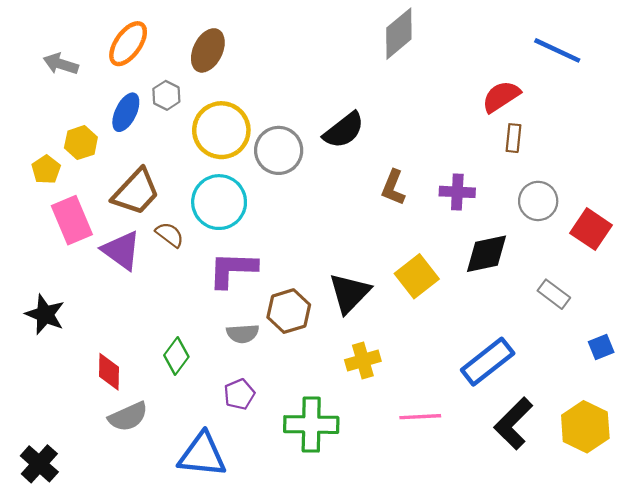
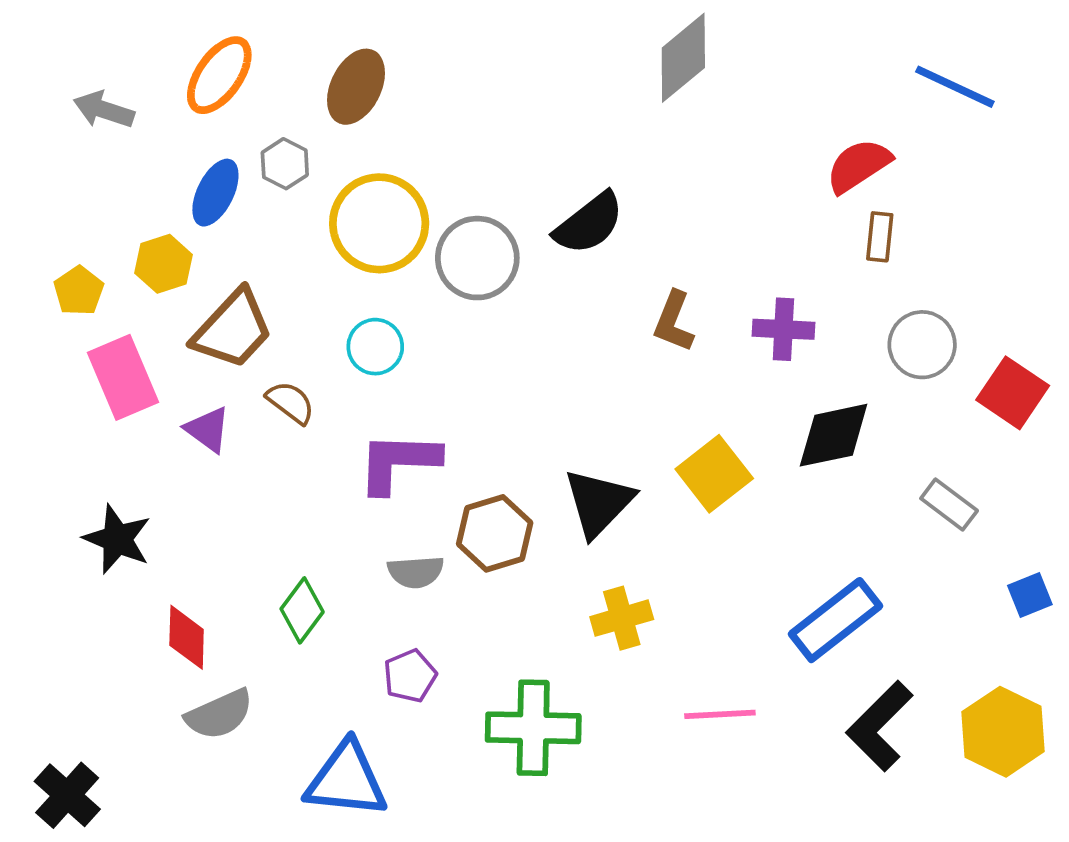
yellow hexagon: (81, 143) -> (163, 264), moved
cyan circle: (219, 202) -> (375, 347), size x0.6
purple triangle: (121, 250) -> (208, 429), size x0.7
black star: (45, 314) -> (117, 539), moved

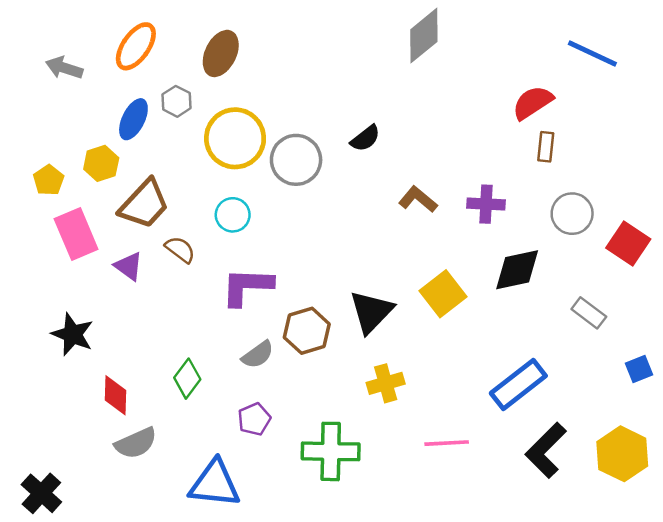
black semicircle: (589, 223) -> (365, 138), size x0.7
brown L-shape: (674, 322) -> (418, 199), turned 108
gray semicircle: (416, 572) -> (258, 355), turned -32

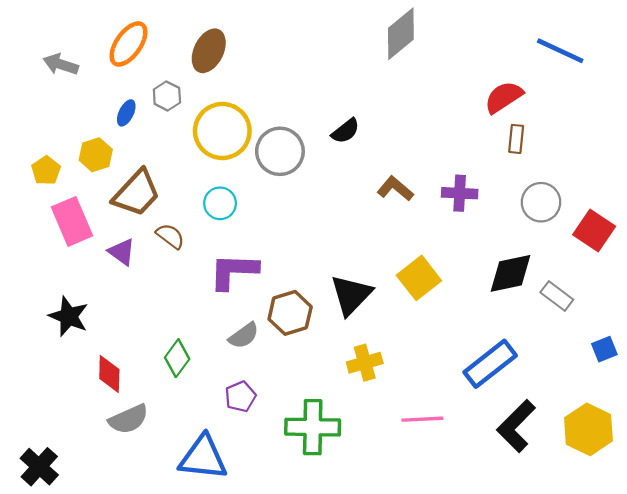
blue ellipse: (133, 119) -> (126, 113), size x0.7
black diamond: (517, 270) -> (510, 273), moved

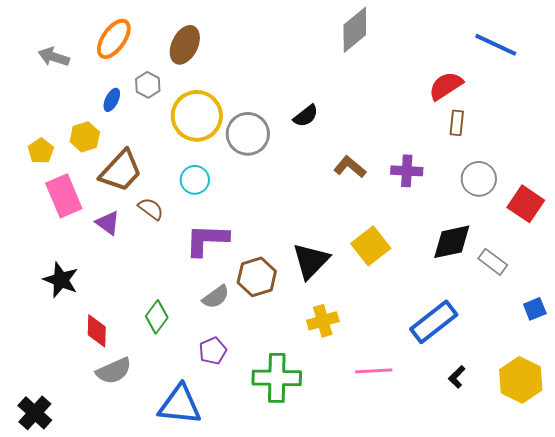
black L-shape: (516, 426) -> (457, 377), size x0.5

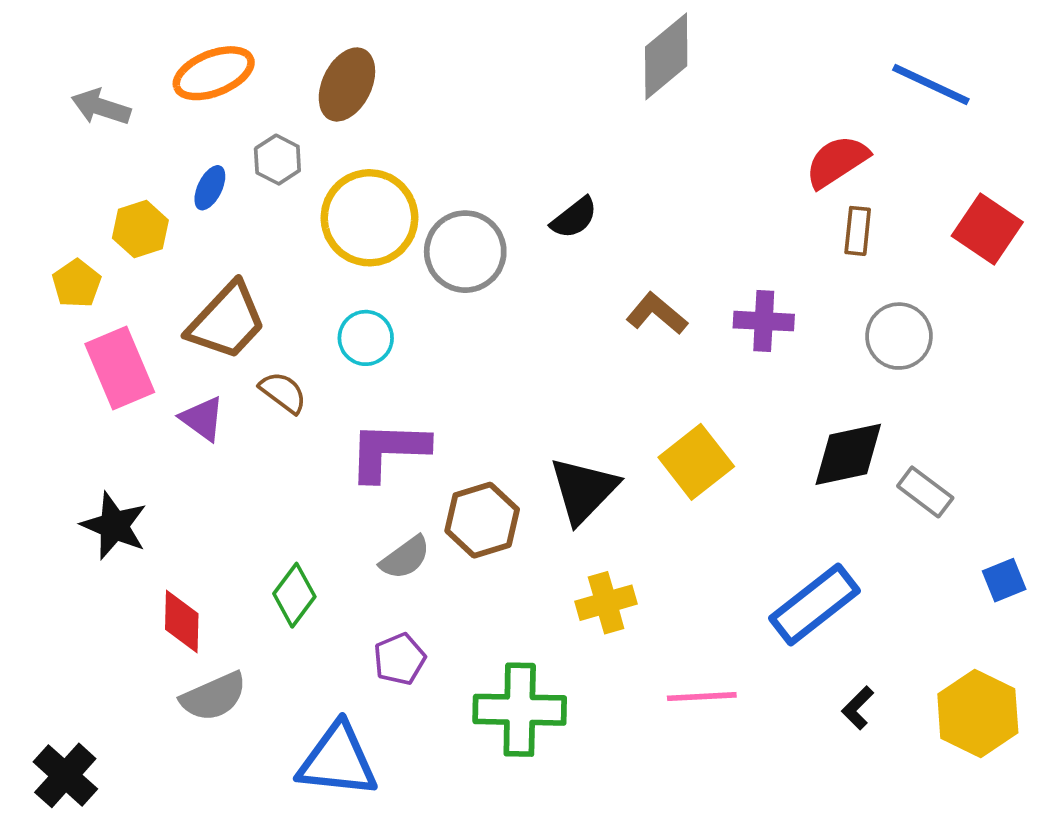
orange ellipse: (114, 39) -> (214, 73), turned 33
yellow hexagon: (85, 137) -> (140, 229), moved
red square: (526, 204) -> (987, 229), moved

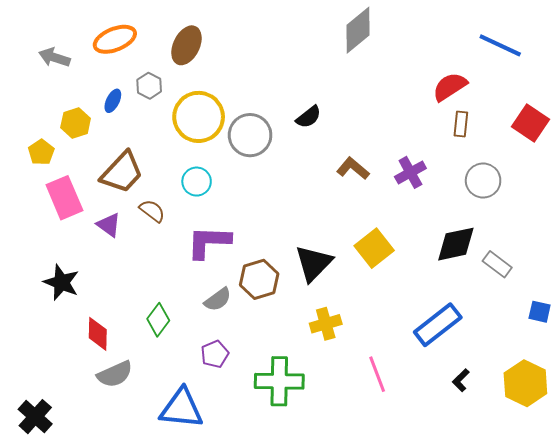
purple cross: (764, 321) -> (410, 172), turned -32
blue square: (1004, 580) -> (540, 312), turned 35
pink line: (702, 697) -> (377, 374), turned 72

